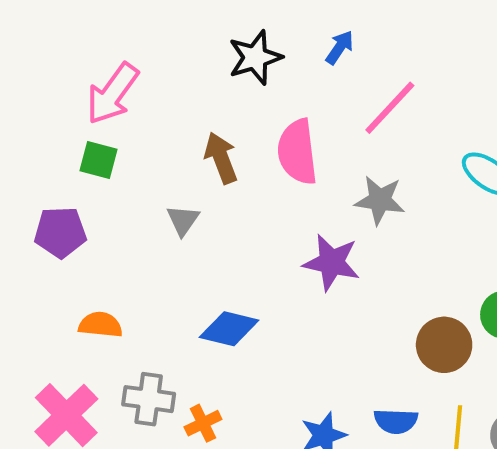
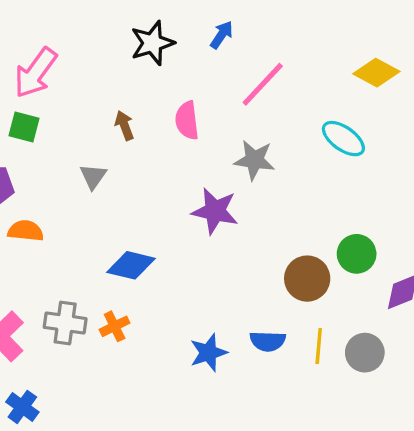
pink semicircle: (297, 152) -> (187, 120), size x0.7
brown arrow: (221, 158) -> (124, 125), size x0.7
orange semicircle: (100, 325) -> (26, 231), moved
orange cross: (203, 423) -> (115, 326), moved

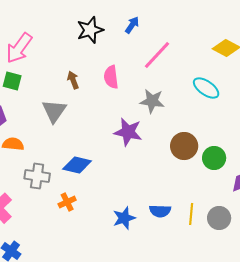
gray triangle: (93, 176) -> (54, 111), size x1.5
brown circle: (307, 279) -> (184, 146), moved
gray cross: (65, 323) -> (37, 176), moved

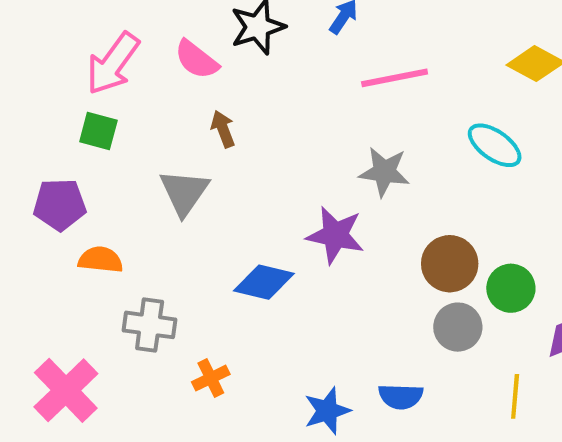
pink line: (157, 55) -> (395, 78), turned 36
pink semicircle: (111, 77) -> (196, 60), moved, turned -45
blue diamond: (77, 165) -> (264, 282), moved
yellow line: (191, 214) -> (515, 396), moved
gray circle: (219, 218) -> (458, 327), moved

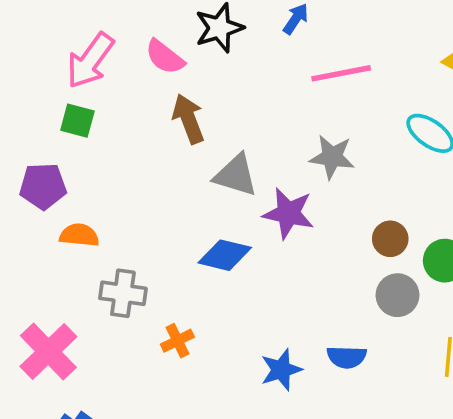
brown arrow: (223, 129) -> (188, 119), size x1.5
gray triangle: (184, 192) -> (236, 175), moved, turned -48
brown circle: (450, 264) -> (390, 239), size x0.7

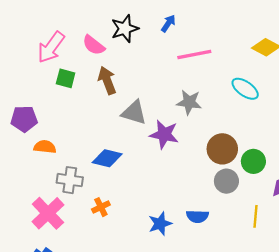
green square: (77, 121) -> (66, 78), moved
brown circle: (390, 239) -> (222, 149), size x1.5
blue diamond: (225, 255) -> (107, 158), moved
pink cross: (48, 352) -> (48, 213), moved

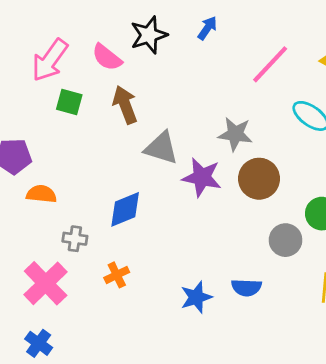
pink line: (194, 55) -> (270, 64), moved, turned -36
brown circle: (222, 149) -> (259, 179), moved
blue diamond: (107, 158) -> (125, 209), turned -36
gray cross: (70, 180) -> (75, 239), size x0.7

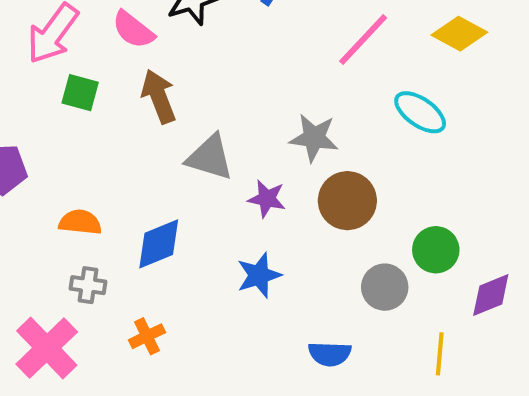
purple star: (202, 177) -> (267, 199), size x0.7
orange semicircle: (41, 194) -> (80, 222), moved
blue star: (196, 297) -> (259, 275), moved

